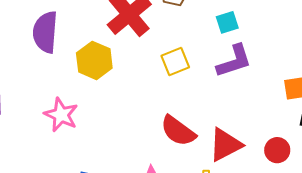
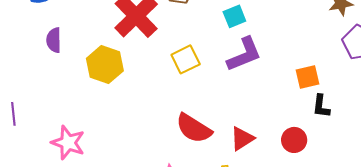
purple semicircle: (45, 32) -> (54, 40), size x0.6
pink star: (61, 115) -> (68, 143), moved
red triangle: (225, 145) -> (242, 139), size x0.7

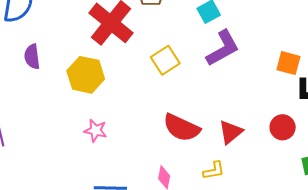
orange square: (308, 77) -> (288, 63), turned 35
pink star: (68, 143) -> (96, 131), moved, size x0.7

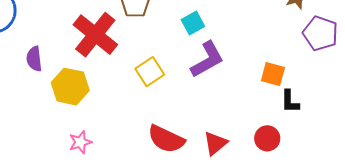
purple semicircle: (32, 57) -> (34, 59), moved
pink star: (96, 131) -> (80, 142), turned -30

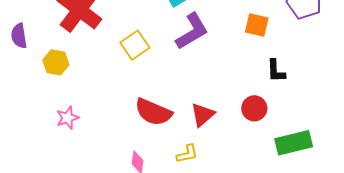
orange square: (273, 74) -> (257, 25), moved
yellow hexagon: (70, 87) -> (56, 62), size x0.7

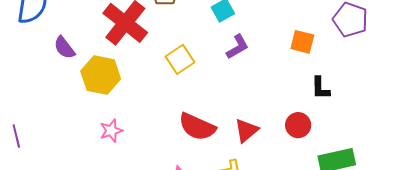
purple L-shape: (192, 31) -> (238, 47), size x0.7
purple semicircle: (19, 36) -> (64, 48), turned -30
yellow hexagon: (56, 62) -> (101, 75), size x1.5

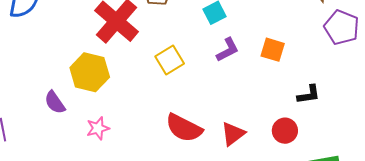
orange square: (302, 42) -> (273, 50), moved
purple semicircle: (64, 48) -> (55, 102), moved
black L-shape: (320, 88) -> (309, 95), turned -100

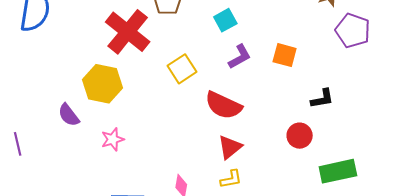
red semicircle: (184, 128) -> (223, 105), moved
red triangle: (233, 134) -> (230, 147), moved

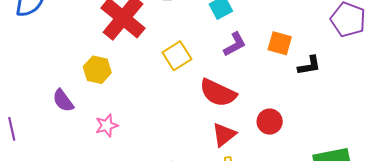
yellow hexagon: (103, 84) -> (97, 70), size x0.7
black L-shape: (322, 99) -> (309, 66), moved
red circle: (300, 136) -> (270, 122), moved

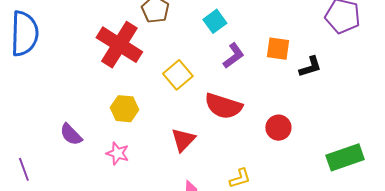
yellow hexagon: (97, 70) -> (125, 109), moved
pink star: (107, 126) -> (118, 153), turned -30
red triangle: (224, 135) -> (183, 140), moved

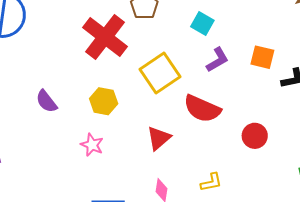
cyan square: (215, 21) -> (202, 24), turned -30
yellow square: (178, 75) -> (160, 73), size x1.4
purple semicircle: (71, 134) -> (46, 101), moved

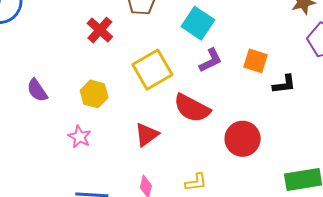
cyan square: (202, 24) -> (198, 23), size x1.4
red cross: (105, 37) -> (100, 30), size x0.6
red circle: (255, 136) -> (243, 139), size x1.4

